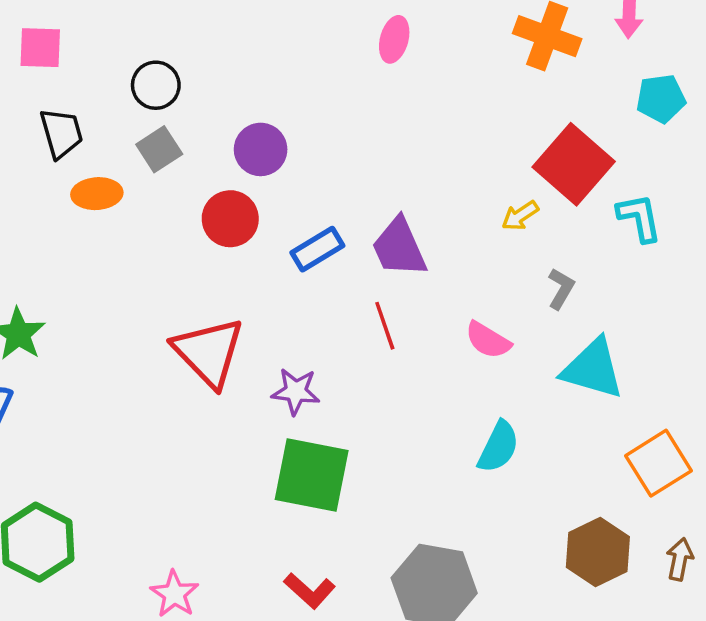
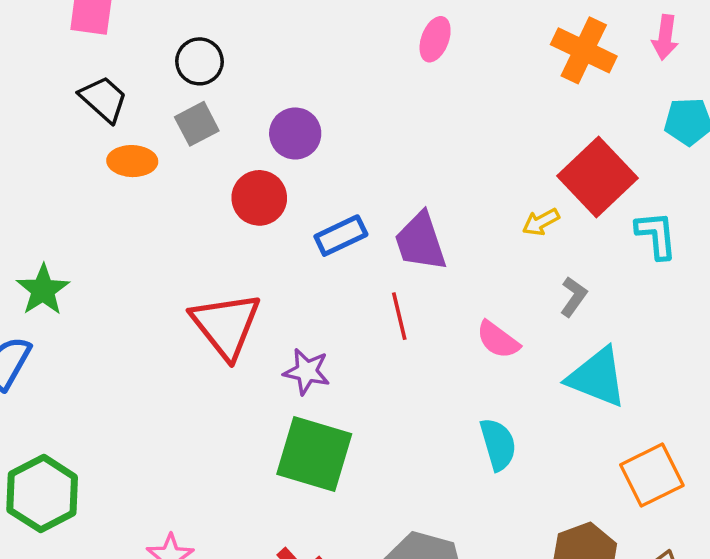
black trapezoid: (61, 133) -> (103, 99), turned -38
cyan semicircle: (498, 447) -> (498, 444), turned -48

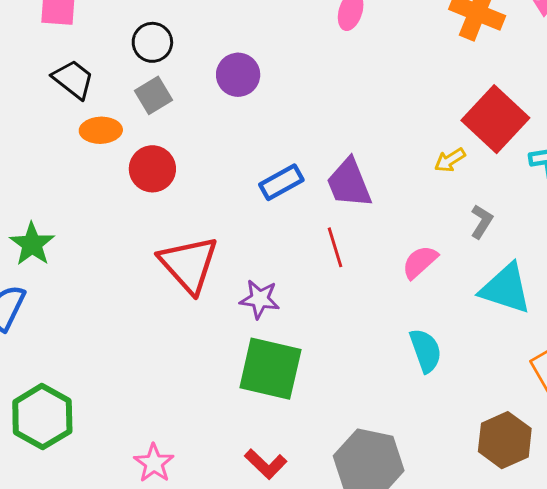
purple circle: (295, 133) -> (238, 75), moved
red circle: (259, 198) -> (152, 169), moved
pink semicircle: (498, 340) -> (420, 262), turned 105

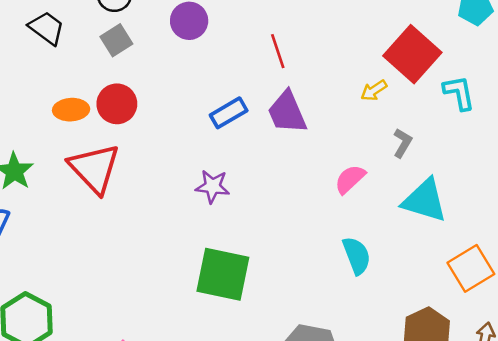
orange ellipse: (101, 130) -> (71, 110), moved
red line: (335, 247) -> (278, 51), moved
red triangle: (189, 264) -> (94, 168), moved
purple star: (260, 299) -> (212, 186), moved

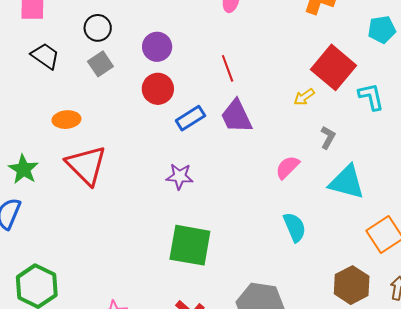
red circle: (117, 104) -> (158, 89), moved

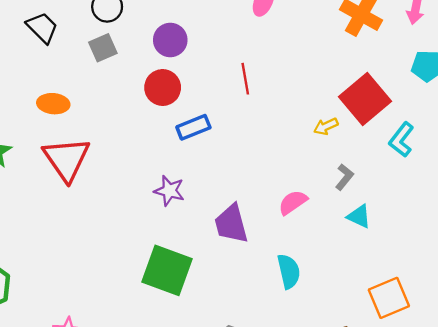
cyan L-shape: (371, 97) -> (401, 140), turned -140
purple trapezoid: (236, 116) -> (231, 224), moved
cyan triangle: (347, 182) -> (359, 216), moved, size x0.6

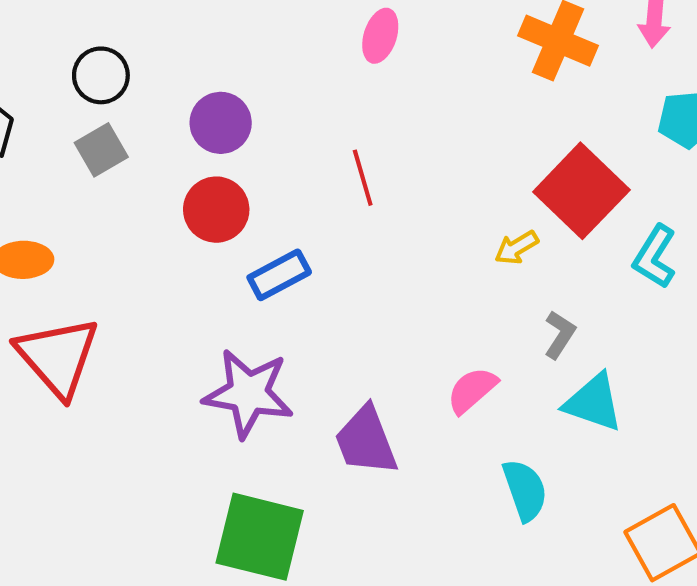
purple star: (169, 191) -> (248, 393), size x1.6
cyan triangle: (359, 216) -> (593, 403), size x1.4
cyan semicircle: (289, 271) -> (525, 490), moved

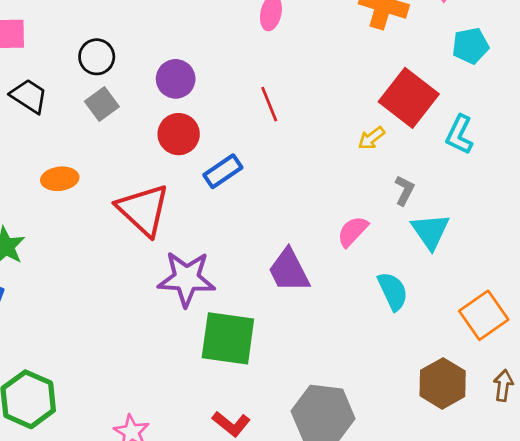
red triangle: (58, 357) -> (143, 210), moved
purple star: (248, 393) -> (186, 279), moved
cyan triangle: (593, 403) -> (430, 231), turned 42

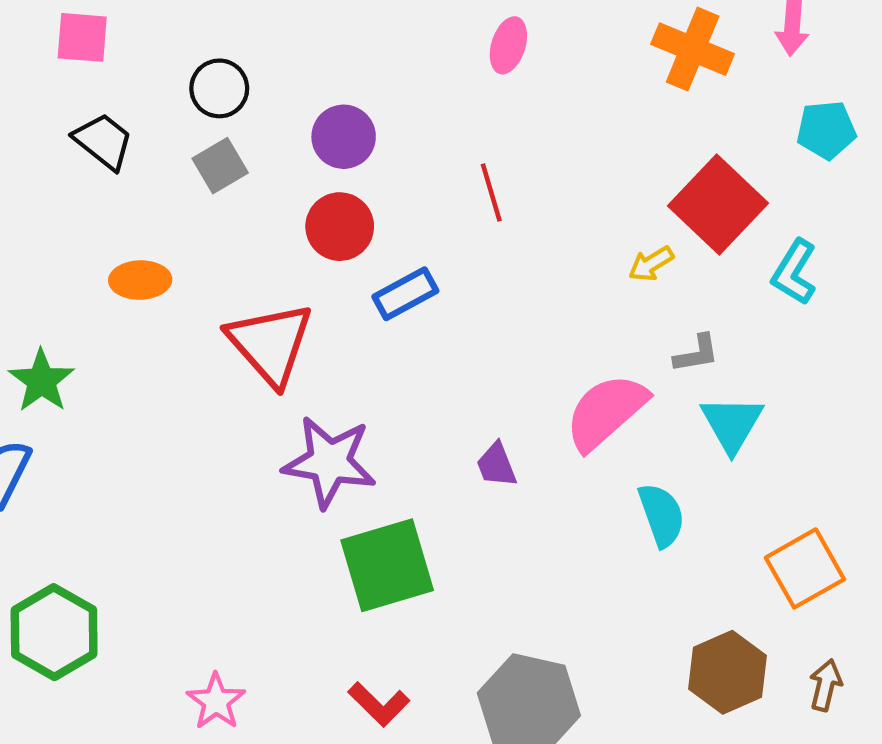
gray L-shape: (404, 190) -> (696, 354), turned 48
pink semicircle: (353, 231) -> (606, 412), size x1.6
purple trapezoid: (289, 270) -> (496, 465), size x0.6
green square: (228, 338) -> (387, 565), turned -30

